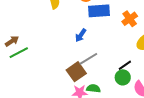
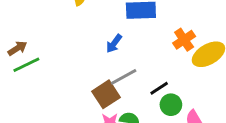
orange cross: (130, 19) -> (184, 40), moved
black line: (125, 65) -> (159, 88), moved

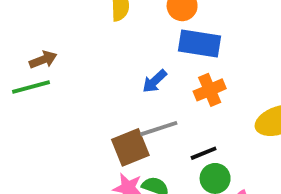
orange cross: (184, 40) -> (210, 90), moved
brown arrow: (17, 48) -> (43, 60), moved

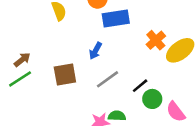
orange cross: (210, 90) -> (156, 40), moved
brown square: (130, 147) -> (65, 75), moved, turned 30

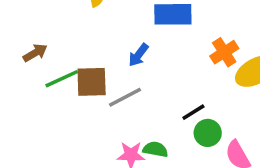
green line: (20, 79) -> (62, 79), moved
gray line: (107, 79) -> (125, 97), moved

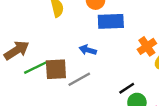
brown arrow: (35, 53) -> (17, 50), size x1.5
blue arrow: (138, 55) -> (88, 50), turned 70

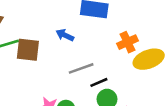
gray line: (79, 79) -> (81, 68), moved

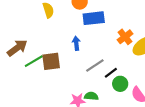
blue arrow: (65, 35) -> (76, 43), turned 72

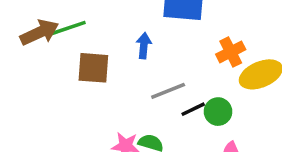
green line: (34, 61) -> (68, 28), moved
green circle: (120, 84) -> (218, 112), moved

